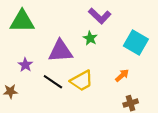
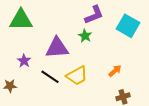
purple L-shape: (100, 16) -> (94, 15), turned -65
cyan square: (136, 42) -> (128, 26), moved

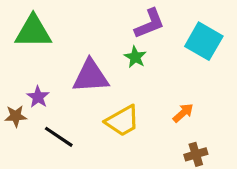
black line: (50, 77) -> (59, 137), moved
brown star: (10, 86) -> (16, 116), moved

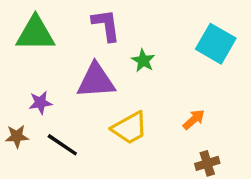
purple L-shape: (150, 24) -> (106, 25), moved, turned -76
purple star: (38, 97) -> (40, 103), turned 30
brown star: (16, 116) -> (17, 136), moved

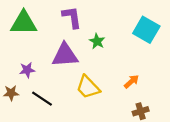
yellow trapezoid: (130, 128) -> (88, 87), turned 75

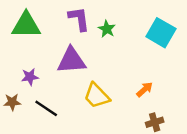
green star: (97, 41) -> (107, 29), moved

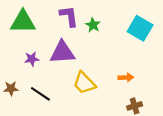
purple star: (30, 77) -> (32, 59), moved
orange arrow: (145, 89) -> (126, 77), turned 40

